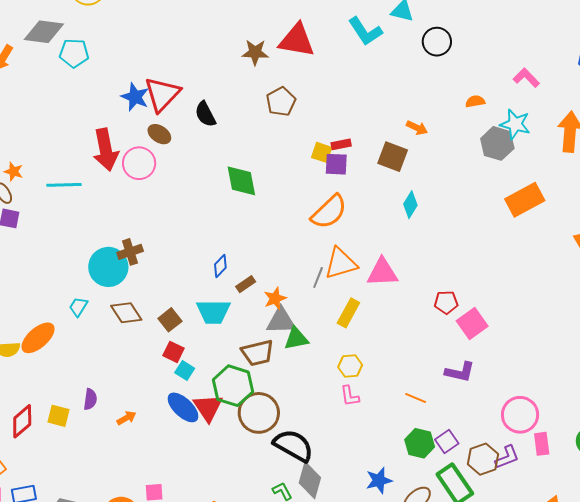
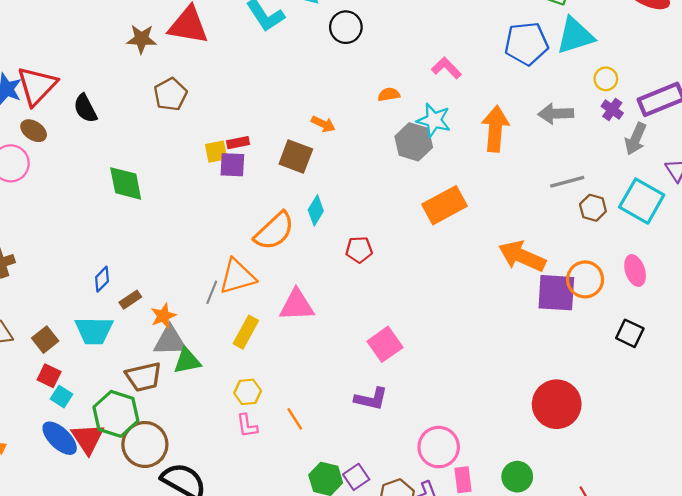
yellow square: (322, 152) -> (216, 152), turned -30
orange semicircle: (329, 212) -> (274, 231), moved
pink triangle: (382, 272) -> (297, 305), moved
red pentagon: (446, 302) -> (359, 250), moved
orange line: (416, 398) -> (295, 419), moved, turned 35

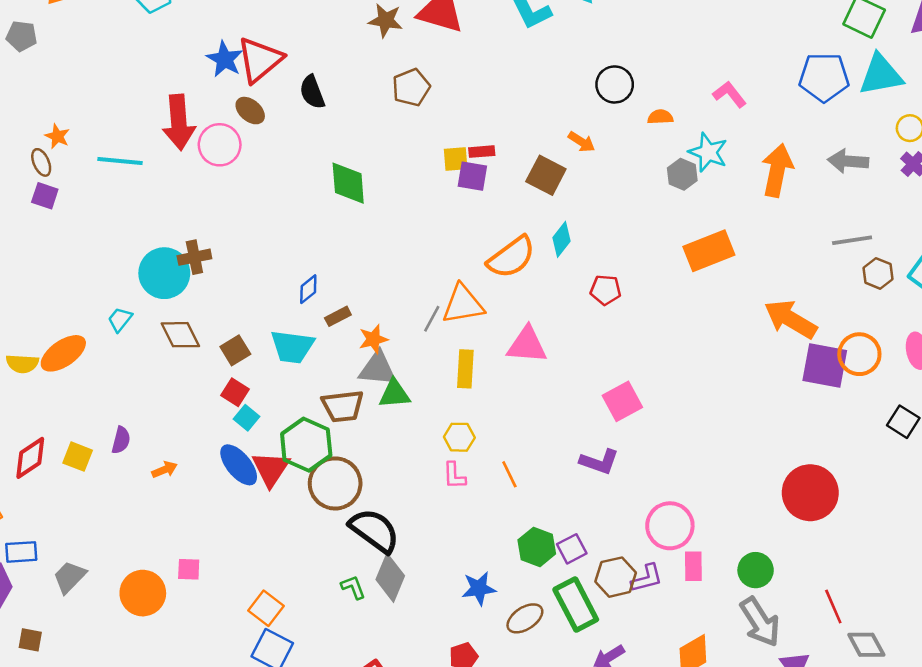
black circle: (346, 27) -> (615, 84), moved
gray hexagon: (414, 142) -> (682, 174), size x0.7
yellow rectangle: (246, 332) -> (465, 369), turned -32

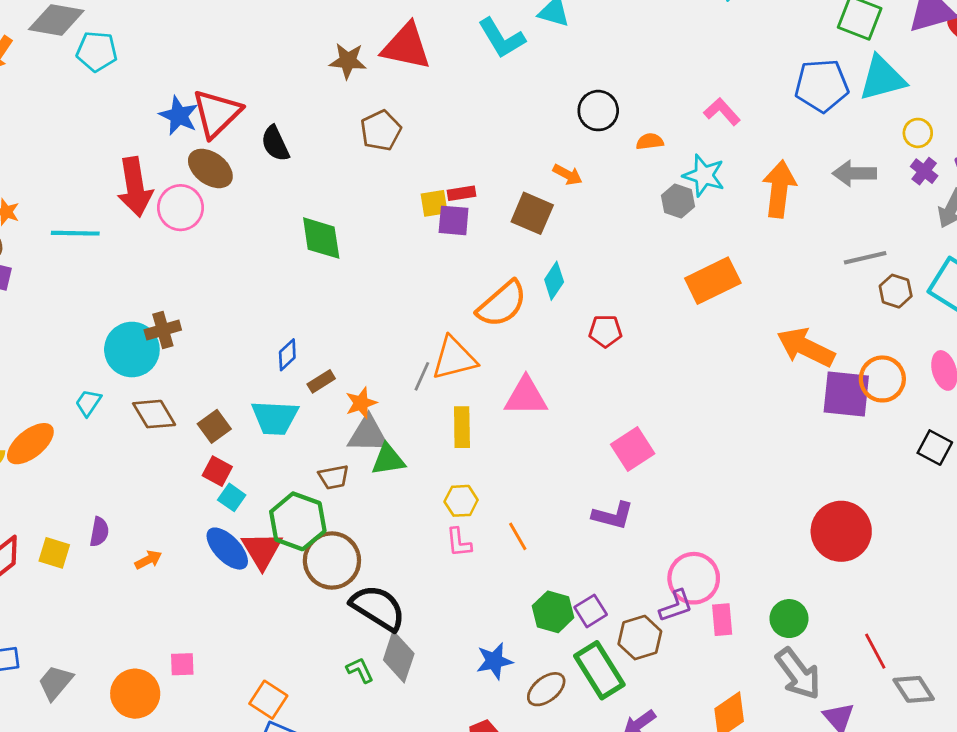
brown ellipse: (250, 111) -> (210, 168), size x1.4
brown trapezoid: (343, 406) -> (334, 477), size x0.7
purple L-shape: (647, 578) -> (676, 606), moved

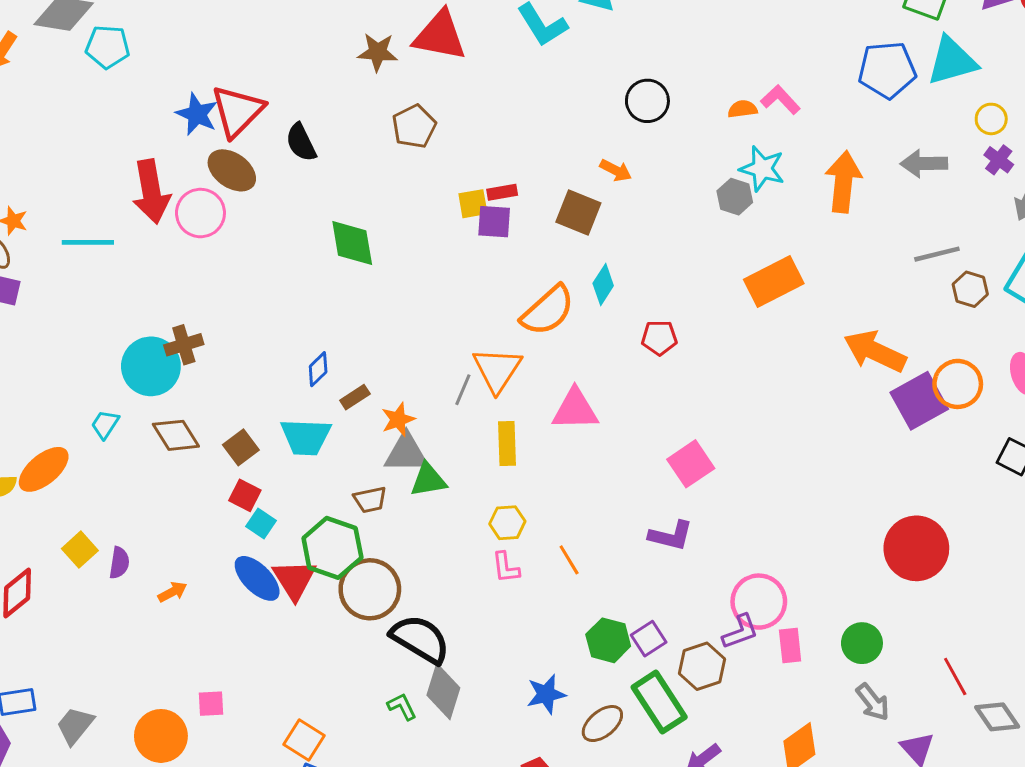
orange semicircle: (650, 142) -> (742, 109), moved
orange triangle: (454, 358) -> (497, 370), turned -42
purple square: (846, 394) -> (919, 401), turned -34
yellow square: (54, 553) -> (80, 550), moved, turned 32
gray arrow: (798, 674) -> (873, 702), size x0.7

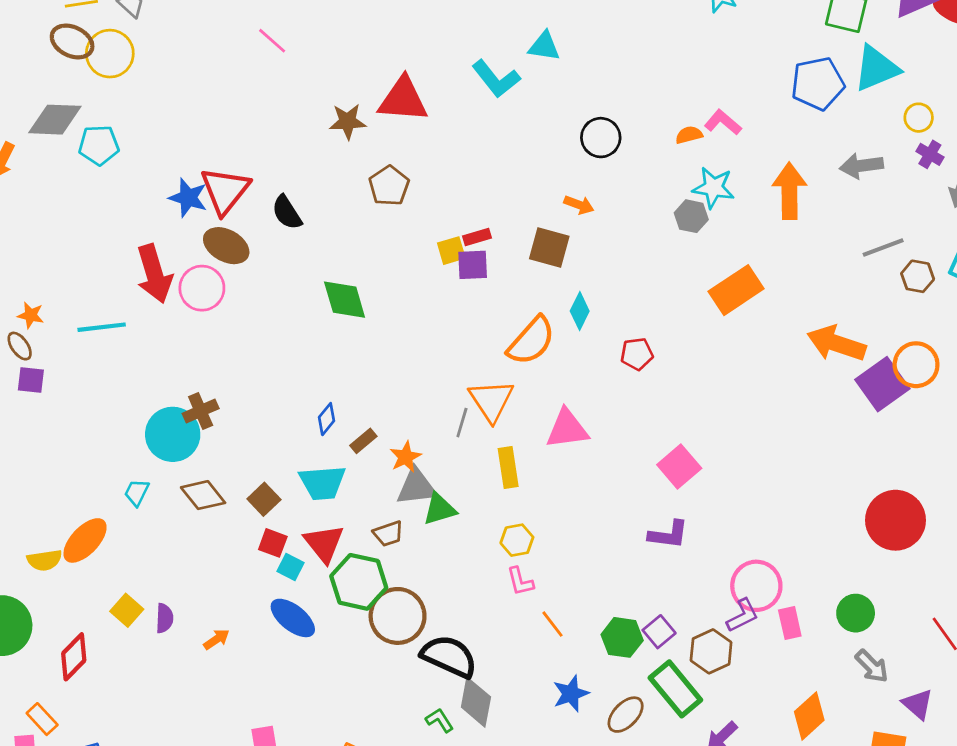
orange line: (569, 560) -> (552, 624), moved
red triangle: (294, 580) -> (324, 543), moved

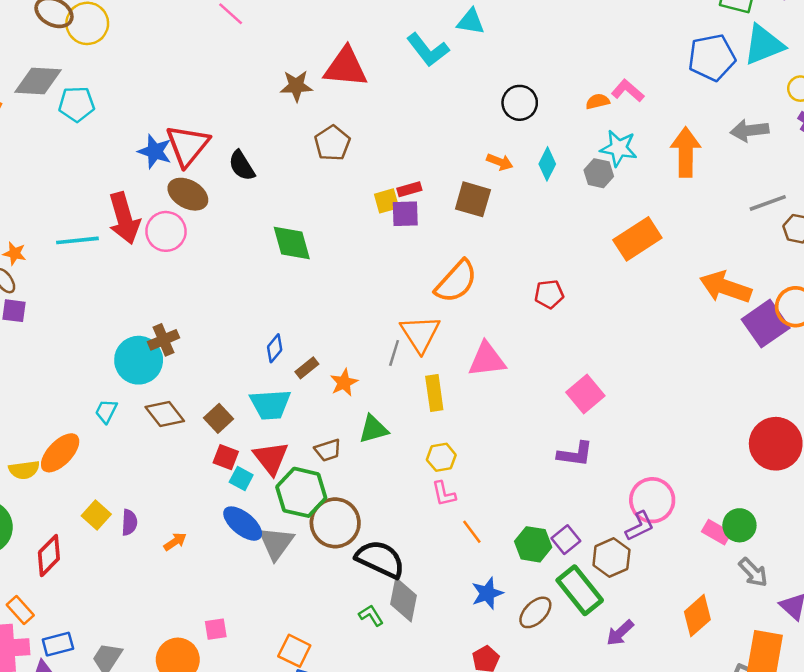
cyan diamond: (580, 311) -> (547, 164), moved
cyan line: (102, 327) -> (77, 240), moved
gray triangle: (417, 487) -> (276, 543), moved, turned -48
pink rectangle: (790, 623) -> (717, 532), moved, turned -48

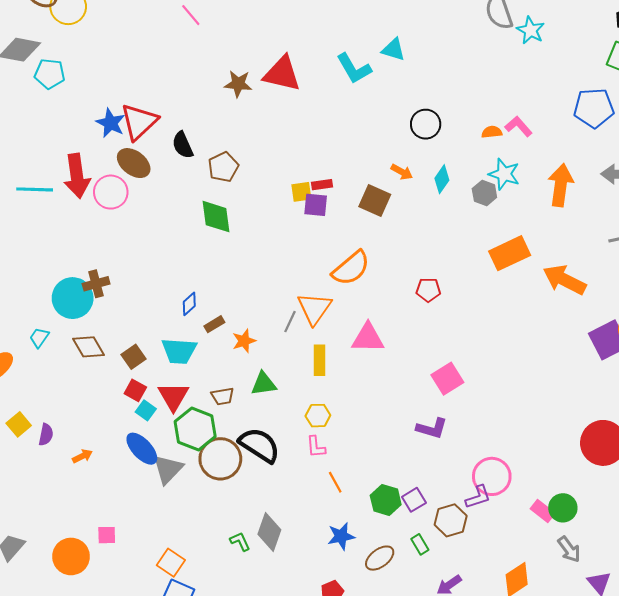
brown pentagon: (332, 143) -> (223, 167), moved
orange arrow: (725, 287) -> (564, 280), moved
black semicircle: (380, 559) -> (259, 445), moved
green rectangle: (580, 590) -> (420, 544), size x0.5

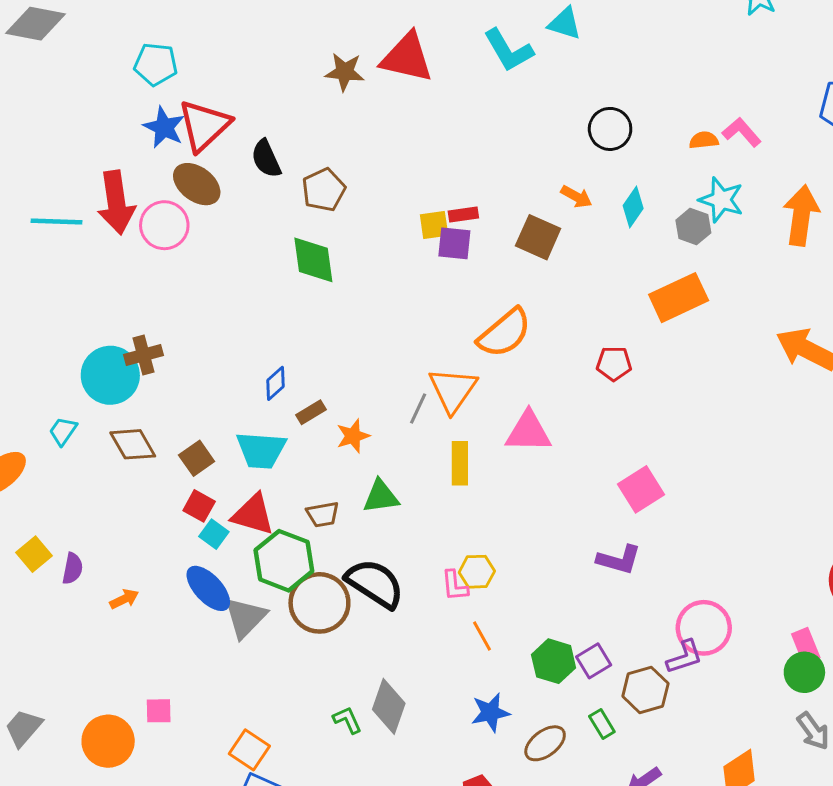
cyan pentagon: (50, 74) -> (156, 64), moved
orange rectangle: (510, 253) -> (679, 298), moved
red triangle: (173, 396) -> (253, 515), turned -44
yellow hexagon: (318, 416) -> (477, 572), moved
pink rectangle: (543, 511) -> (806, 646), moved, turned 30

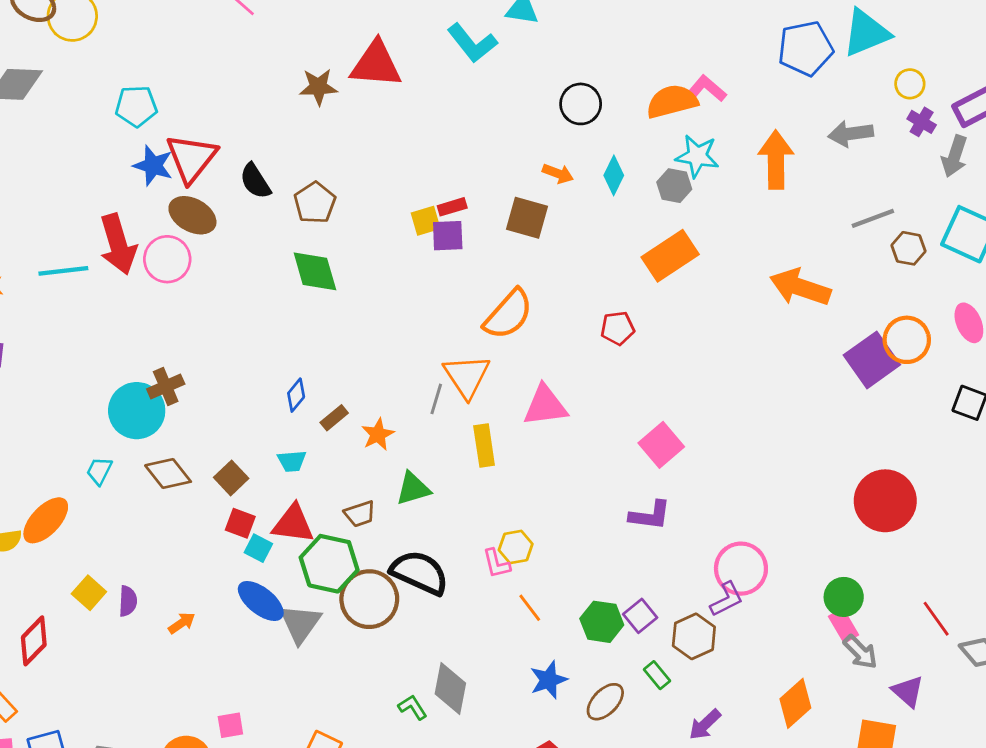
orange semicircle: (704, 140) -> (672, 101), size x1.8
cyan trapezoid: (261, 450) -> (292, 461), size x0.6
pink rectangle: (806, 646) -> (843, 626), moved

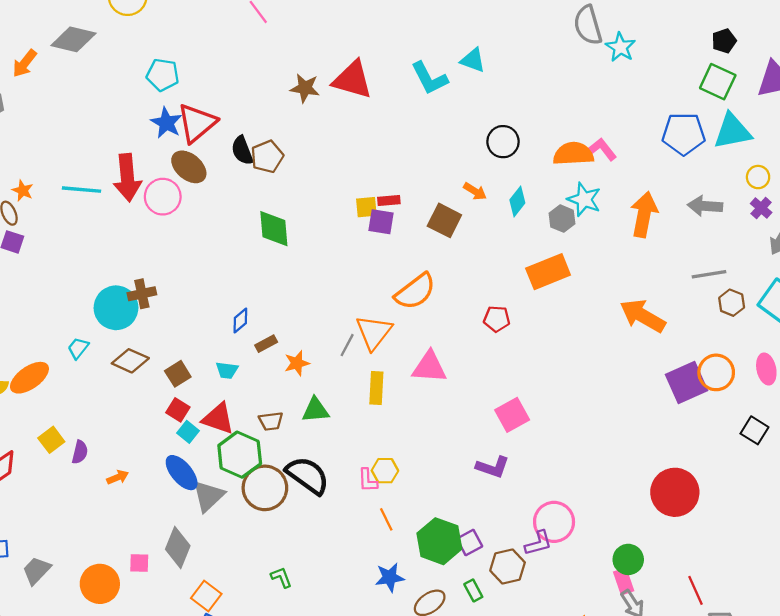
brown pentagon: (315, 203) -> (267, 157), moved
brown diamond: (168, 474) -> (130, 361), turned -39
green hexagon: (602, 622) -> (439, 541), size x1.4
gray diamond: (450, 688) -> (178, 548), moved

